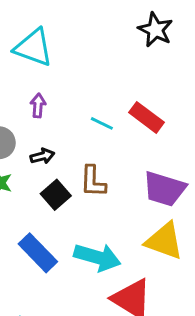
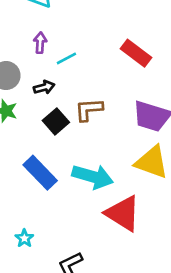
cyan line: (102, 123) -> (66, 58), moved, turned -54
brown L-shape: (93, 181) -> (89, 110), turned 84

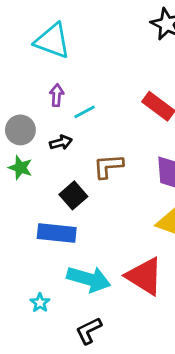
black square: (56, 121) -> (73, 195), moved
blue rectangle: (40, 173) -> (57, 233), turned -40
cyan arrow: (93, 177) -> (89, 279), moved

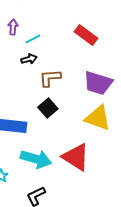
black arrow: (61, 142) -> (29, 59), moved
black square: (73, 195) -> (48, 108), moved

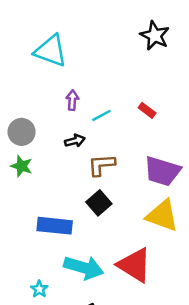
purple arrow: (13, 27) -> (72, 100), moved
red rectangle: (86, 35) -> (147, 110), size x0.6
cyan line: (33, 39) -> (101, 115), moved

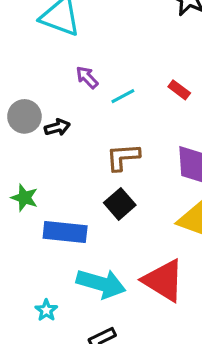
purple arrow: (72, 100) -> (87, 77), turned -48
black arrow: (75, 141) -> (57, 127), moved
green star: (22, 166) -> (24, 198), moved

